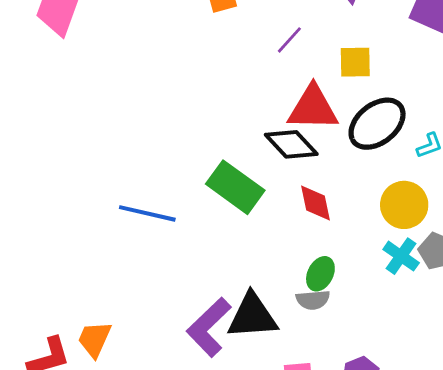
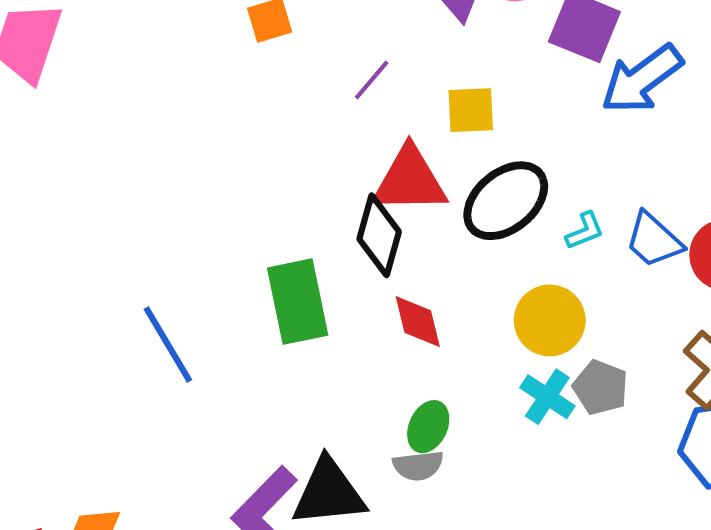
black diamond: (291, 144) -> (379, 235), turned 60
green rectangle: (235, 187) -> (298, 302), turned 44
blue line: (147, 213) -> (168, 345), turned 48

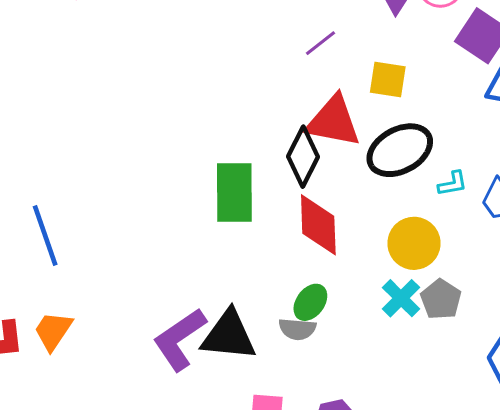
red diamond: (418, 322) -> (318, 225), size x1.4
blue line: (168, 345) -> (45, 235), moved

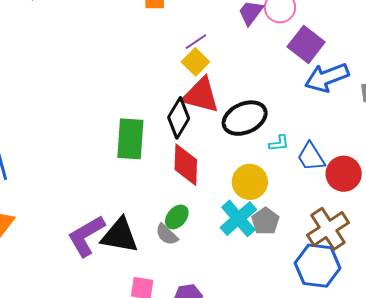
yellow square: (388, 79) -> (195, 62), moved, turned 32
cyan cross: (401, 298) -> (238, 218), size x1.4
gray semicircle: (297, 329) -> (167, 234), turned 35

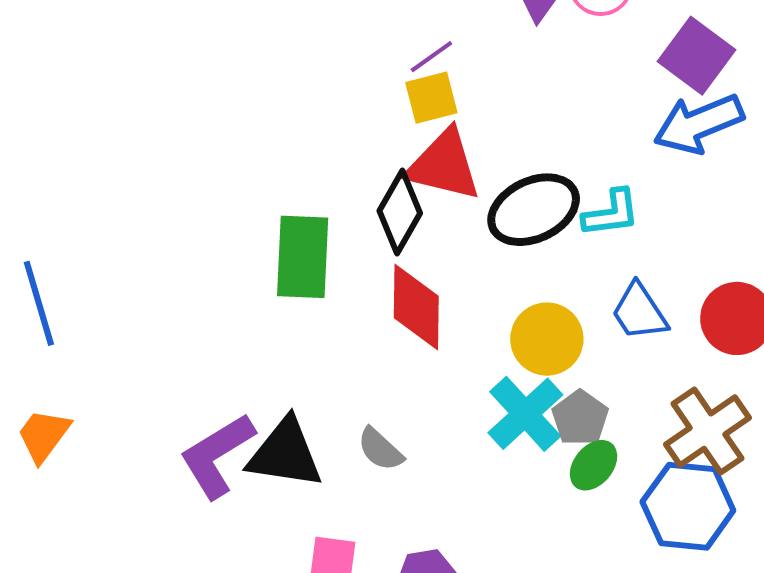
purple square: (306, 44) -> (697, 56), moved
yellow square: (195, 62) -> (431, 98), turned 32
cyan L-shape: (279, 143) -> (611, 213), moved, size x1.4
blue trapezoid: (311, 157) -> (639, 312), moved
green ellipse: (177, 217) -> (594, 465), moved

